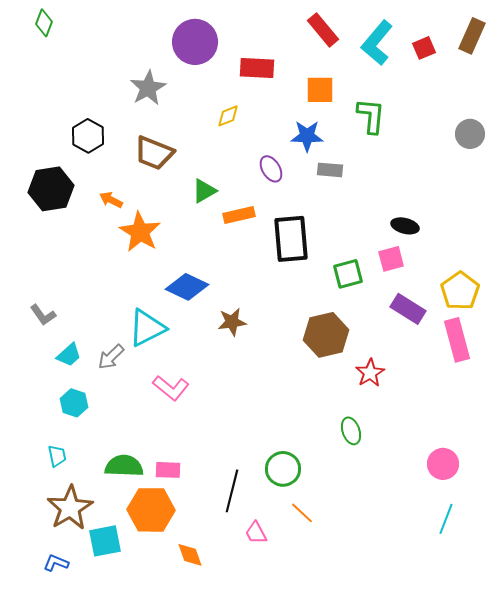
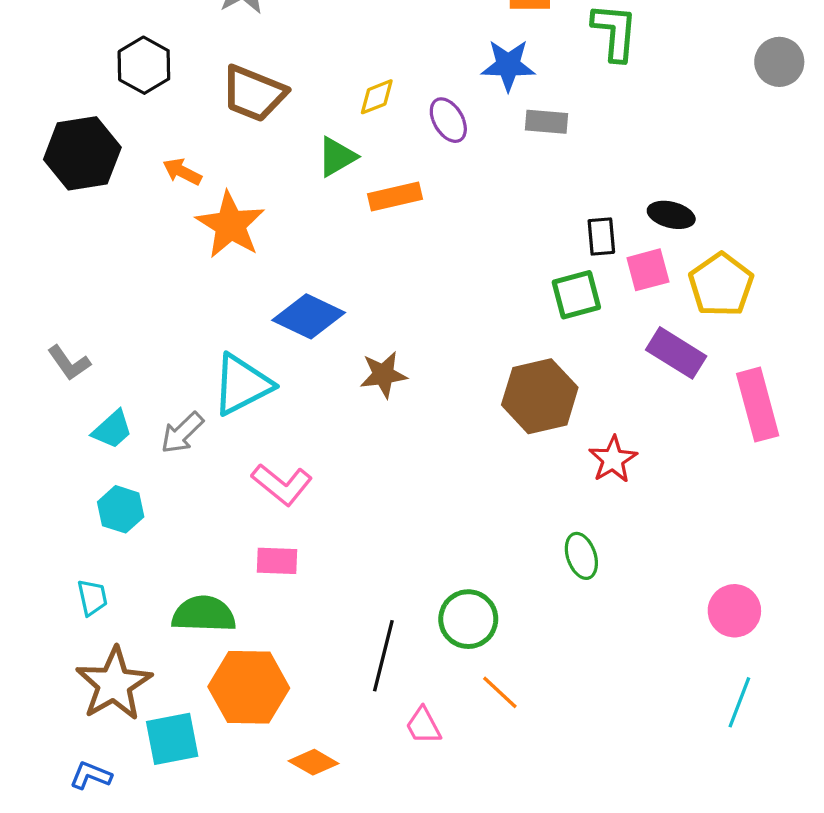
yellow diamond: (228, 116) -> (377, 97), moved
black rectangle: (291, 239) -> (601, 237), moved, size x0.5
yellow pentagon: (460, 291) -> (721, 285), moved
pink rectangle: (168, 470) -> (277, 561), moved
orange diamond: (190, 555) -> (314, 762), turned -40

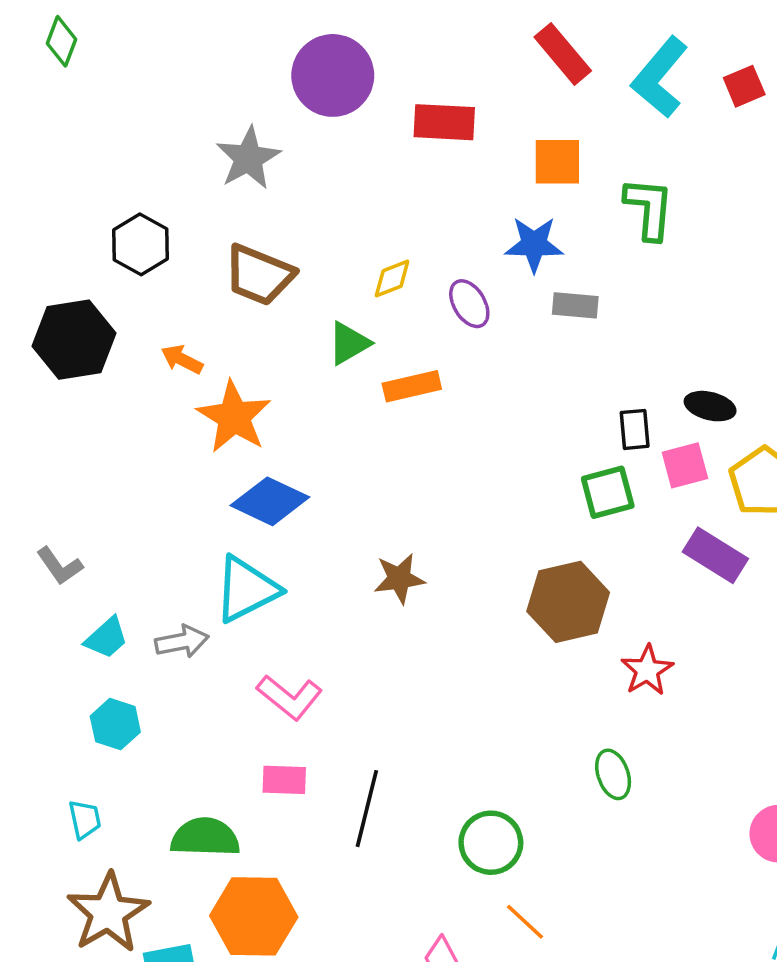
blue diamond: (309, 316) -> (270, 501), moved
gray arrow: (182, 433) -> (182, 641), turned -147
black line: (383, 656) -> (367, 809), moved

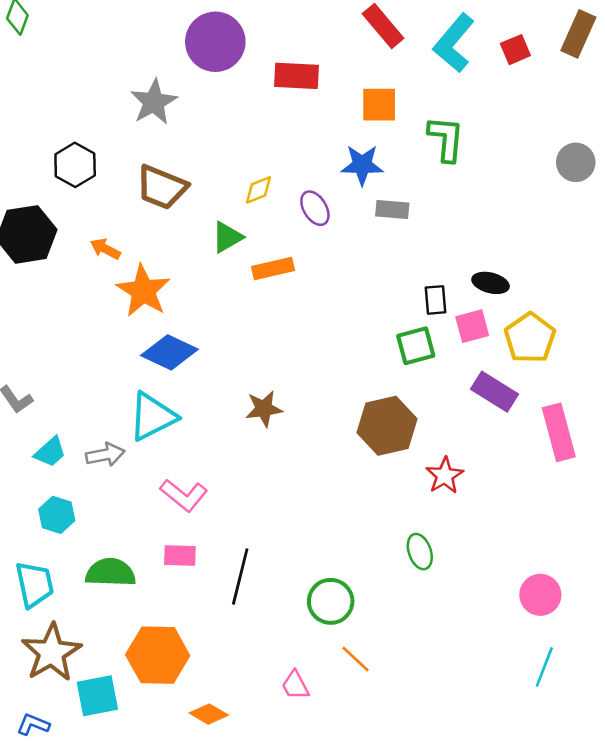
cyan trapezoid: (85, 819) -> (34, 584), size x1.6
green semicircle: (205, 837) -> (110, 573), moved

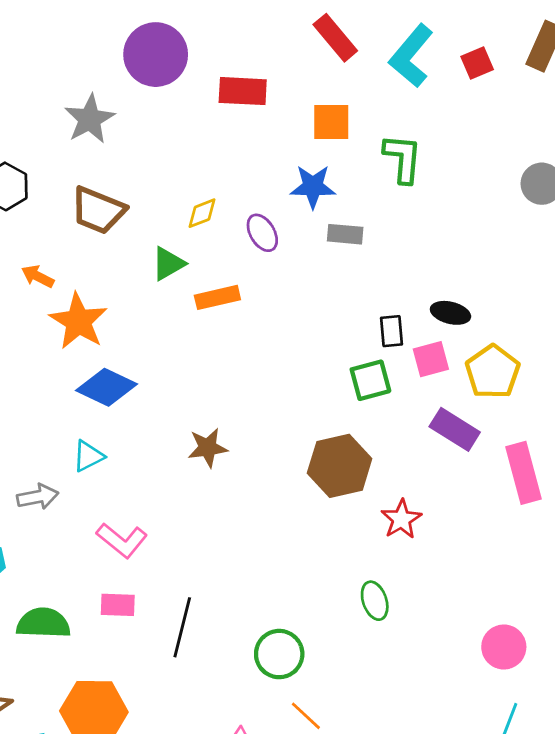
cyan triangle: (152, 417) -> (88, 456), size x0.6

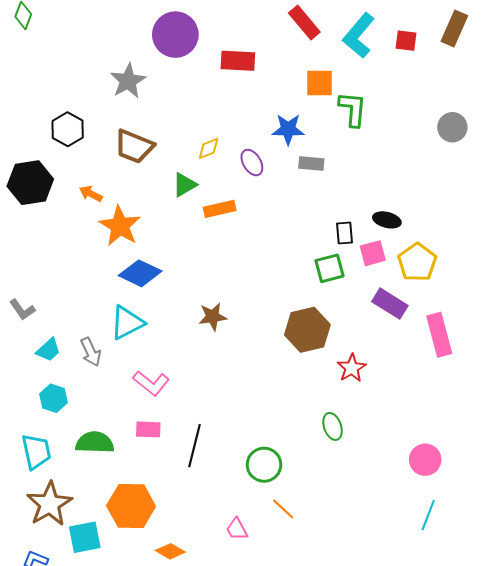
red square: (477, 63) -> (406, 41), turned 30
orange square: (331, 122) -> (319, 83), moved
cyan triangle: (88, 456) -> (127, 323), size x1.5
gray arrow: (38, 497) -> (91, 352), turned 76

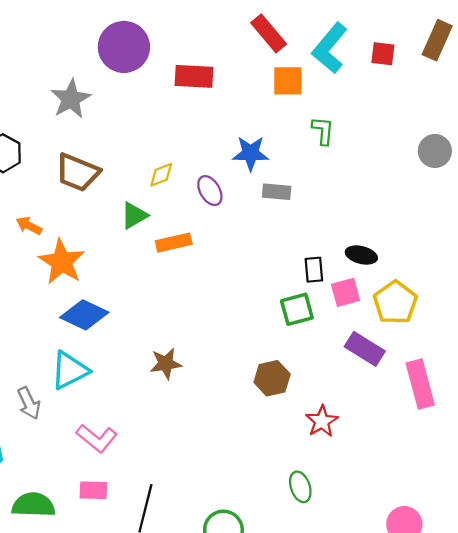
orange square: (319, 83) -> (288, 81), moved
green L-shape: (353, 109) -> (323, 131), size x0.7
brown hexagon: (307, 330) -> (272, 378), size x0.7

